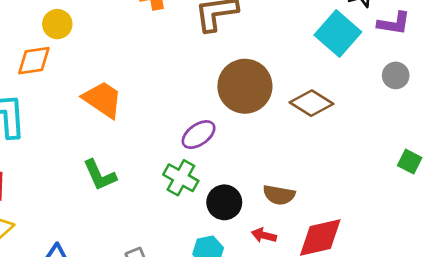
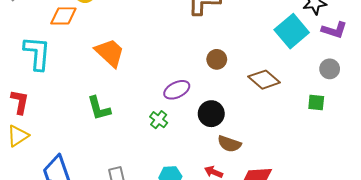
brown circle: (245, 86) -> (217, 59), size x0.5
green square: (410, 162) -> (316, 102), moved, turned -30
green cross: (181, 178) -> (159, 120), size x0.7
black circle: (224, 202) -> (211, 114), moved

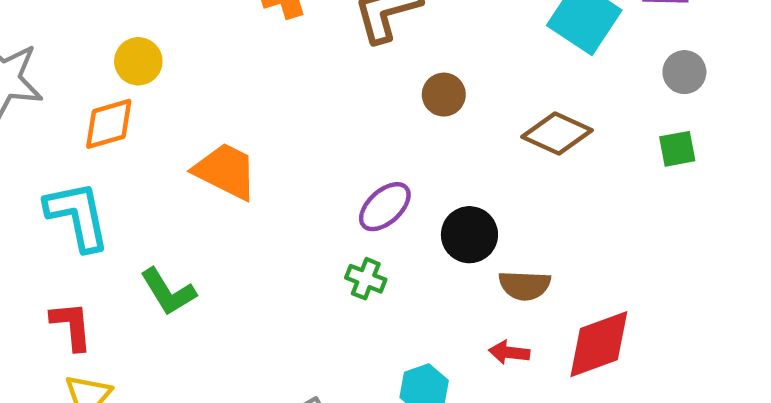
brown circle: (217, 59) -> (444, 95), moved
green L-shape: (99, 108) -> (168, 292), moved

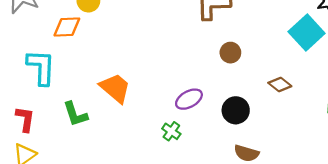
brown diamond: (557, 133) -> (280, 84), size x0.7
orange trapezoid: (226, 171) -> (115, 88), moved
black circle: (469, 235) -> (236, 110), moved

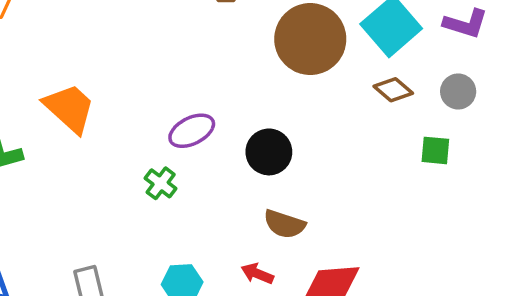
brown circle: (230, 53) -> (310, 39), moved, size x2.0
brown diamond: (280, 84) -> (393, 90), moved

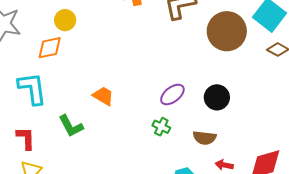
orange trapezoid: (69, 108) -> (103, 96), size x0.7
brown semicircle: (284, 224) -> (205, 138), moved

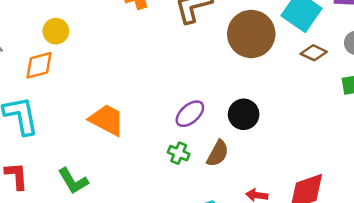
orange trapezoid: (103, 96) -> (107, 120), size x1.4
green L-shape: (71, 126) -> (73, 181), moved
brown semicircle: (205, 138) -> (218, 153), moved, turned -65

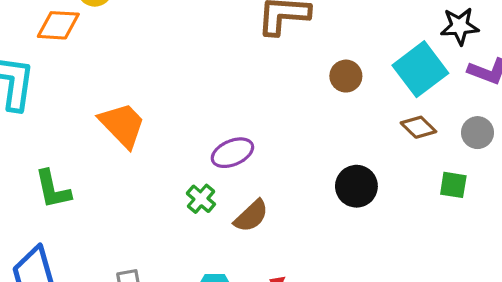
brown circle: (251, 34) -> (346, 76), size x0.5
black circle: (244, 114) -> (356, 186), moved

